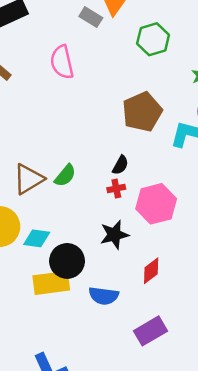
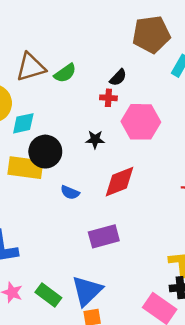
black star: (114, 235) -> (95, 139), size x0.7
cyan diamond: (37, 238) -> (23, 123), turned -35
red diamond: (151, 271) -> (119, 182), size x1.4
blue semicircle: (104, 296) -> (70, 193), size x0.7

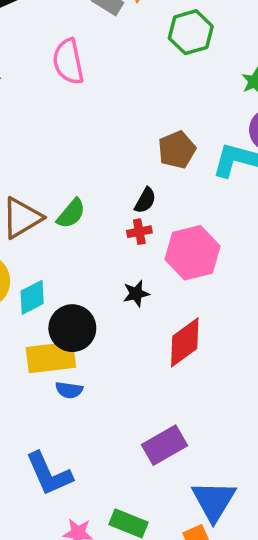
brown pentagon: (151, 34) -> (177, 150), moved, size x0.7
blue semicircle: (70, 193) -> (69, 390), moved
purple rectangle: (104, 236) -> (164, 445), moved
blue triangle: (87, 291) -> (214, 501), moved

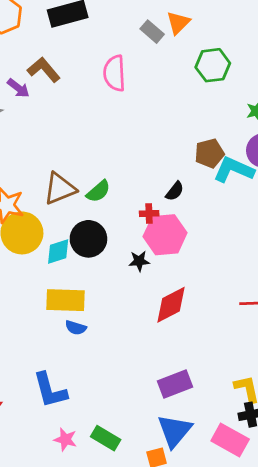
brown pentagon: (177, 150) -> (209, 153), moved
black semicircle: (145, 200) -> (175, 191), moved
pink hexagon: (192, 253) -> (165, 235), moved
black circle: (72, 328) -> (88, 239), moved
purple rectangle: (164, 445) -> (175, 384), moved

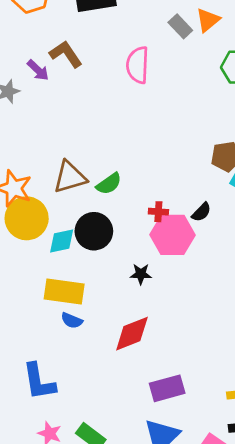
black semicircle: (175, 191) -> (201, 212), moved
black star: (139, 261) -> (141, 274), moved
red diamond: (171, 305) -> (132, 334), moved

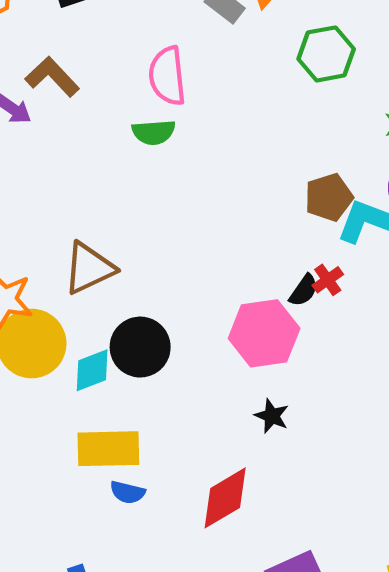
green semicircle: (109, 184) -> (154, 132), moved, turned 40
red cross: (158, 212) -> (328, 280), moved, turned -30
black star: (141, 274) -> (272, 416), moved, turned 30

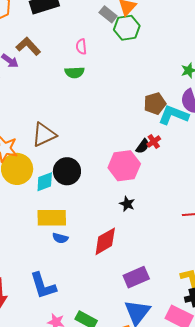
green hexagon: (326, 54) -> (127, 28), moved
pink semicircle: (167, 76) -> (81, 47), size x0.6

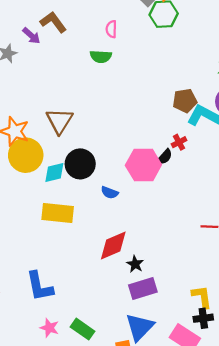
brown triangle: (44, 135) -> (59, 121), turned -40
black semicircle: (143, 146) -> (165, 157), moved
black star: (127, 204) -> (135, 264), moved
blue semicircle: (60, 238) -> (110, 193), moved

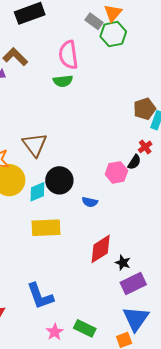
pink semicircle: (111, 29) -> (68, 55), size x1.8
pink hexagon: (143, 165) -> (116, 172), size x0.7
pink star: (49, 328) -> (55, 332), turned 30

